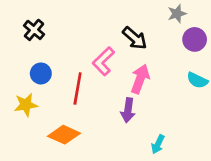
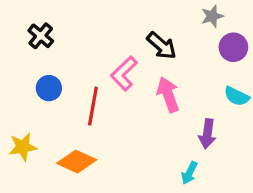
pink arrow: (140, 79) -> (168, 95), turned -40
yellow star: (26, 105) -> (23, 147), moved
purple arrow: (128, 110) -> (207, 134), moved

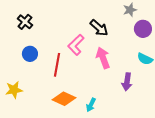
orange diamond: (77, 162) -> (64, 99), moved
cyan arrow: (189, 173) -> (91, 105), moved

